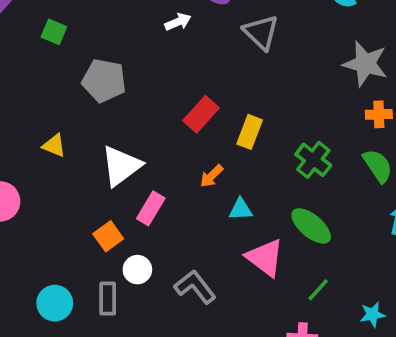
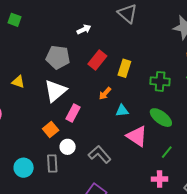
white arrow: (178, 22) -> (84, 29), moved
gray pentagon: (104, 81) -> (58, 57), moved
green cross: (313, 160) -> (160, 81), turned -30

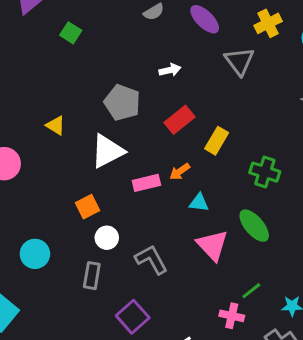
pink rectangle: (73, 113) -> (146, 183), moved, turned 36
green line: (167, 152) -> (251, 291), moved
gray rectangle: (52, 164) -> (92, 276), moved

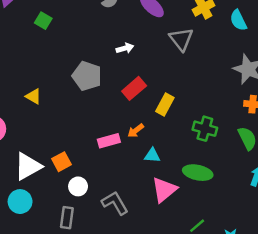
white triangle: (107, 151) -> (28, 166), moved
green ellipse: (254, 226) -> (198, 173), turned -36
pink triangle: (212, 245) -> (164, 190), turned 36

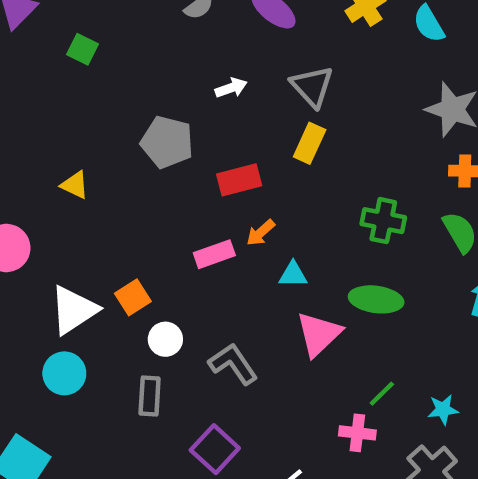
gray triangle: (181, 39) -> (312, 86), moved
red rectangle: (134, 88) -> (239, 180), moved, turned 30
yellow rectangle: (165, 105) -> (310, 143), moved

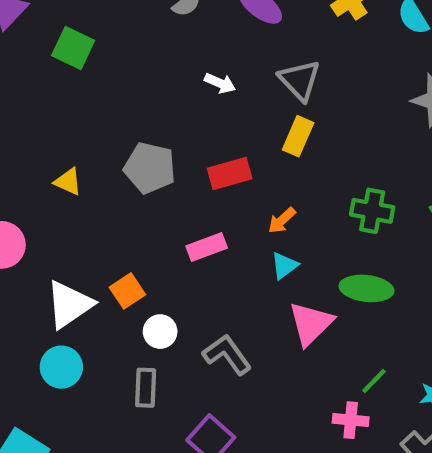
green square: (82, 49) -> (73, 48), size x1.4
white arrow: (231, 88) -> (220, 83), turned 44
gray pentagon: (167, 142) -> (150, 168), moved
orange arrow: (261, 233) -> (282, 220), moved
cyan triangle: (293, 275) -> (284, 266), turned -36

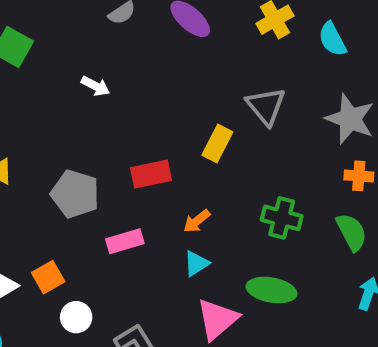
gray triangle: (300, 80) -> (266, 106), moved
white arrow: (220, 83) -> (95, 86), moved
gray pentagon: (150, 168) -> (75, 194), moved

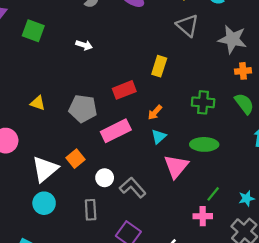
gray triangle: (266, 106) -> (188, 25), moved
pink rectangle: (125, 241) -> (116, 131), size x1.4
white circle: (76, 317) -> (105, 178), moved

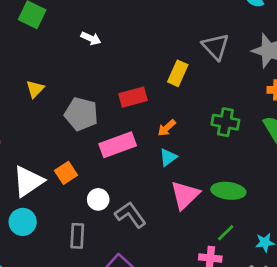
gray triangle: (188, 25) -> (216, 47), moved
yellow triangle: (38, 103) -> (35, 89), moved, turned 49
green ellipse: (204, 144) -> (228, 191), moved

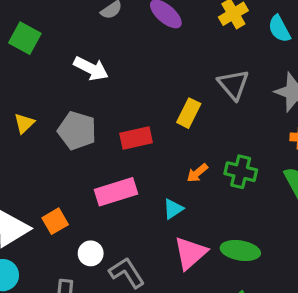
white arrow: (91, 38) -> (91, 68), size x1.5
gray pentagon: (81, 114) -> (77, 131), moved
orange arrow: (167, 128) -> (197, 173), moved

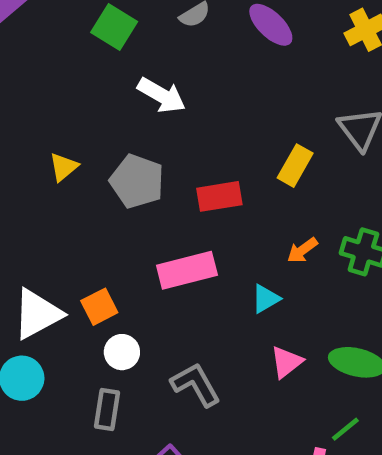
green square: (25, 38) -> (114, 27), moved
white circle: (91, 253) -> (122, 352), moved
pink triangle: (190, 253) -> (286, 362), size x0.7

